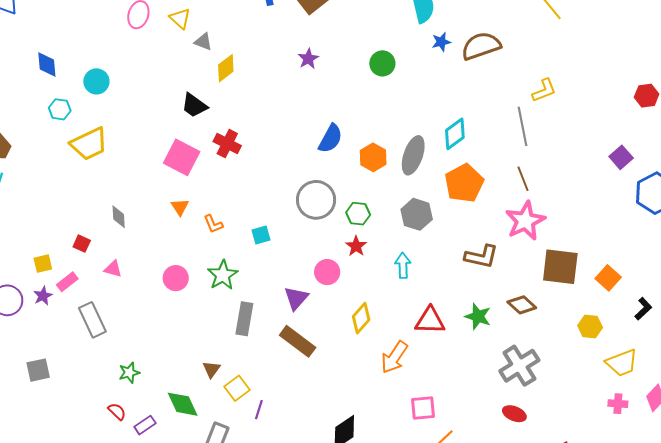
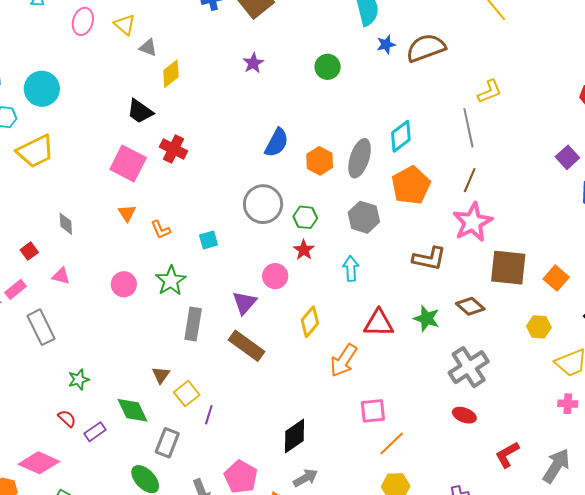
cyan circle: (96, 81) -> (42, 89), size x1.4
brown line: (523, 179) -> (470, 180), turned 45
red square: (82, 244) -> (29, 251), turned 30

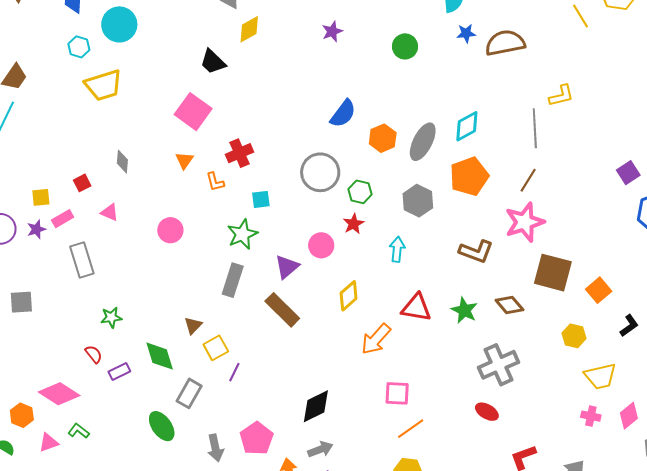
red cross: (173, 149) -> (239, 153), moved, turned 32
green star: (171, 281) -> (242, 234), moved

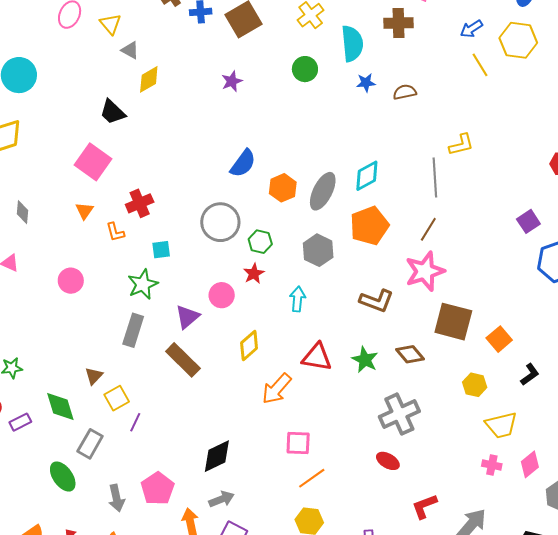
brown semicircle: (505, 43) -> (405, 92), size x0.6
green circle: (405, 46) -> (305, 69), moved

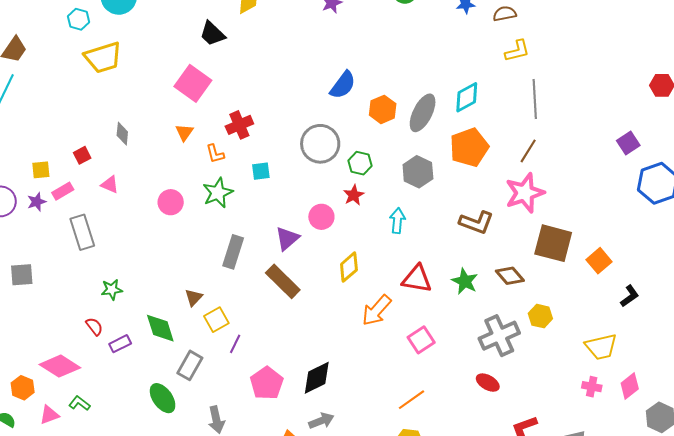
yellow L-shape: (461, 145) -> (517, 51), moved
green star: (143, 284) -> (218, 193), moved
yellow hexagon: (475, 385) -> (540, 316), moved
pink square: (298, 443) -> (421, 340), moved, turned -36
pink pentagon: (158, 489) -> (267, 383), moved

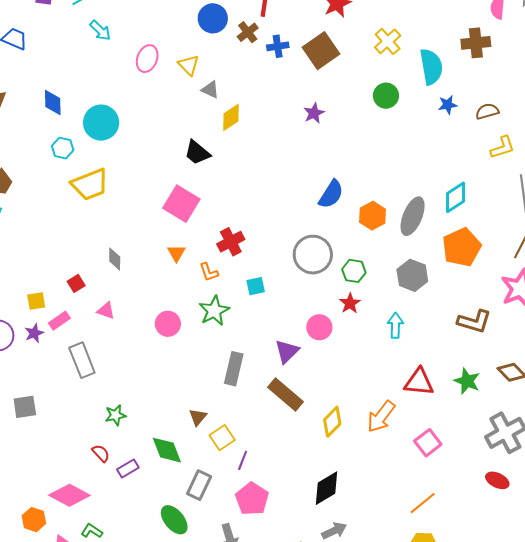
yellow diamond: (349, 267) -> (332, 422), moved
pink pentagon: (267, 383) -> (252, 499), moved

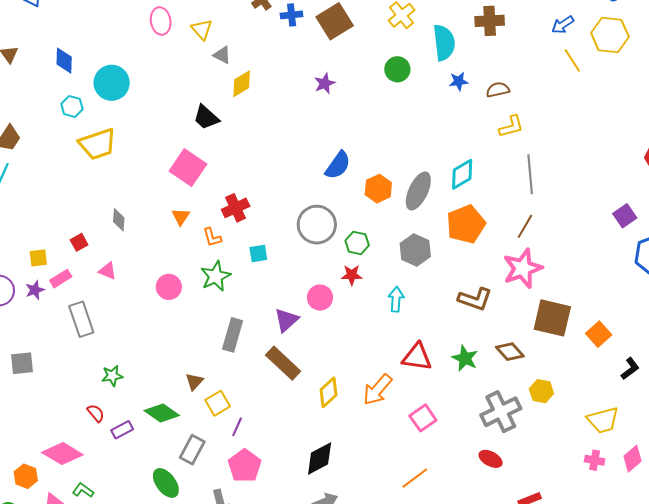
pink ellipse: (147, 59) -> (161, 21), turned -32
red star: (350, 303) -> (352, 275), turned 30
green diamond: (167, 450) -> (162, 413), turned -36

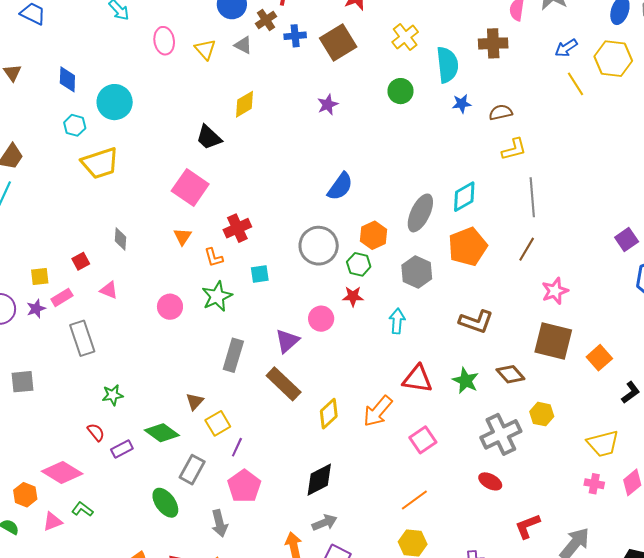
gray triangle: (222, 55) -> (243, 45), moved
orange hexagon: (378, 189) -> (374, 235), moved
pink star: (523, 268) -> (555, 291), moved, size x0.7

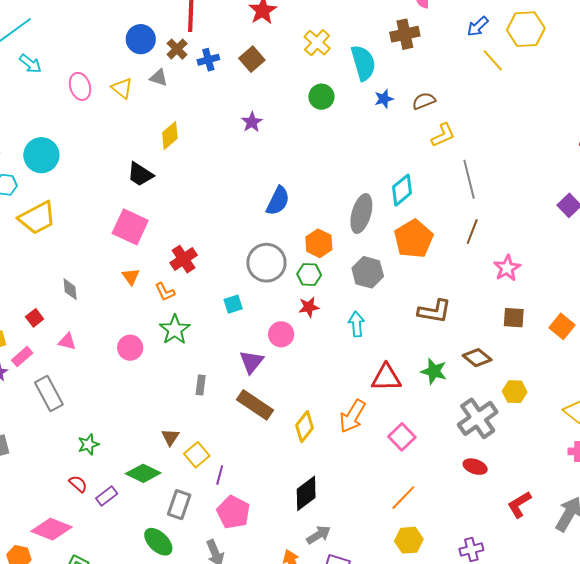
brown square: (338, 42) -> (252, 59), size x0.7
cyan square: (260, 274) -> (233, 304), moved
brown square: (553, 341) -> (514, 318), size x0.6
gray rectangle: (233, 355) -> (201, 385), size x0.6

